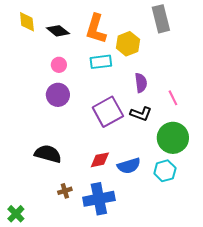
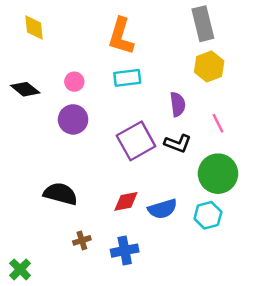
black diamond: (58, 31) -> (25, 89), moved
yellow hexagon: (128, 44) -> (209, 67), moved
blue cross: (99, 199) -> (125, 251), size x0.7

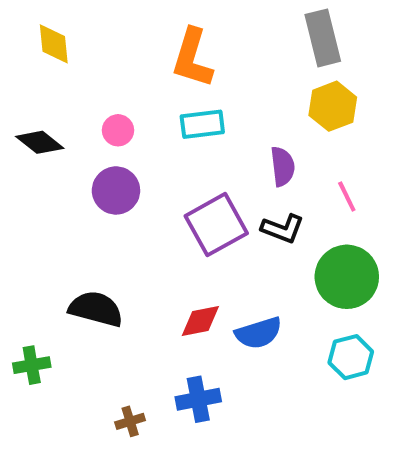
cyan hexagon: (208, 215) -> (351, 357), moved
brown cross: (82, 240) -> (130, 421), moved
green cross: (20, 269) -> (32, 365), moved, turned 35

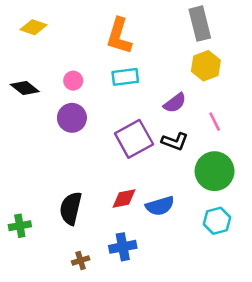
yellow diamond: (54, 44) -> (33, 27), turned -65
purple semicircle: (283, 166) -> (175, 103), turned 60
black semicircle: (96, 309) -> (71, 208), moved, turned -92

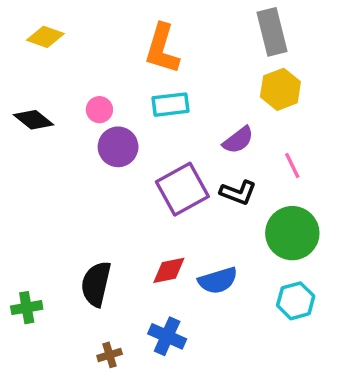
purple circle: (72, 118) -> (118, 147), moved
blue cross: (123, 247) -> (167, 336), turned 35

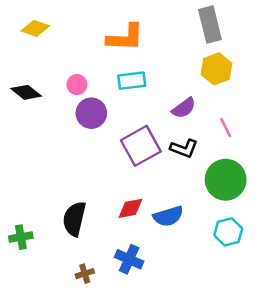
orange L-shape: (162, 49) -> (125, 38), turned -105

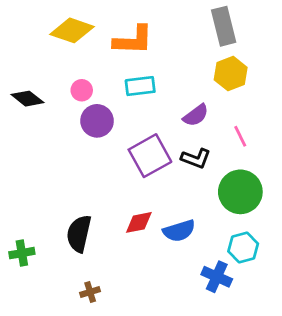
yellow diamond: (35, 28) -> (72, 30), moved, size x1.4
blue cross: (129, 259) -> (217, 277), moved

